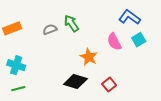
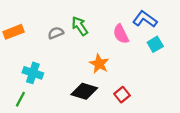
pink semicircle: (114, 42) -> (121, 34), moved
cyan cross: (16, 65) -> (33, 73), moved
green line: (18, 89) -> (20, 99), turned -48

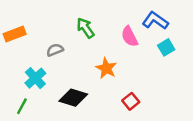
gray semicircle: (56, 33) -> (55, 50), moved
cyan cross: (33, 73) -> (35, 78), turned 30
black diamond: (84, 91) -> (73, 98), moved

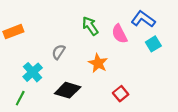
green arrow: (85, 28) -> (90, 26), moved
gray semicircle: (55, 50) -> (59, 52), moved, turned -35

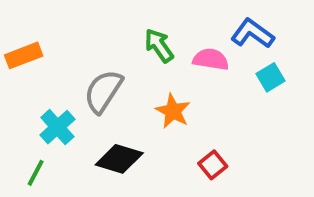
pink semicircle: (119, 34) -> (211, 59), turned 126
gray semicircle: (59, 52) -> (103, 91), size x1.6

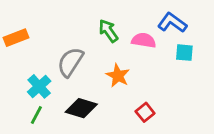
cyan square: (270, 77) -> (184, 53), turned 36
green line: (36, 173) -> (36, 115), moved

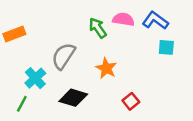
pink semicircle: (144, 40) -> (123, 19), moved
green line: (36, 115) -> (22, 104), moved

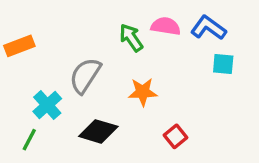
orange star: (106, 68) -> (143, 92), turned -30

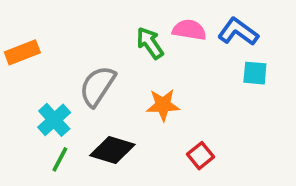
green line: (29, 140) -> (60, 159), moved

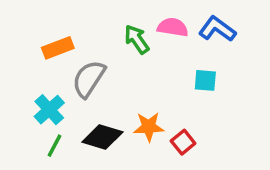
orange rectangle: (22, 52) -> (58, 48), moved
cyan square: (255, 73) -> (205, 80), moved
orange star: (163, 105) -> (149, 127), moved

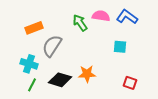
cyan cross: (49, 110) -> (29, 64), turned -30
red square: (183, 142) -> (130, 83), moved, turned -32

